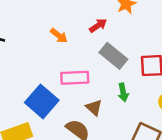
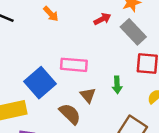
orange arrow: (59, 36) -> (51, 14), moved
gray rectangle: (113, 56) -> (133, 32), moved

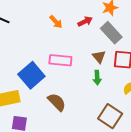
orange arrow: (51, 14) -> (56, 22), moved
brown triangle: (88, 95) -> (99, 57), moved

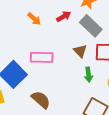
green arrow: (97, 78) -> (88, 75), moved

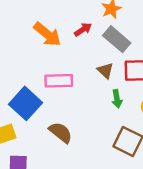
orange arrow: (34, 19) -> (47, 34), size x1.6

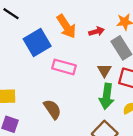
green arrow: (117, 99) -> (107, 96), size x1.6
blue square: (26, 103) -> (37, 42), moved

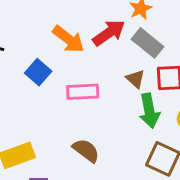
red arrow: (97, 31) -> (109, 33), size x1.6
blue square: (37, 42) -> (38, 72), size x0.7

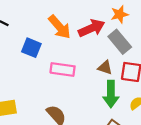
blue square: (38, 72) -> (31, 48), turned -30
brown triangle: (135, 79) -> (105, 68), turned -35

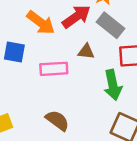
brown triangle: (105, 68) -> (86, 52), moved

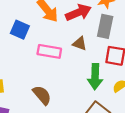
gray rectangle: (110, 25) -> (105, 26), turned 50

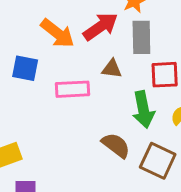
brown semicircle: (42, 95) -> (116, 145), moved

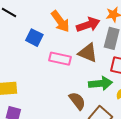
brown triangle: (112, 69) -> (88, 53), size x1.5
green arrow: (143, 110) -> (100, 83), turned -100

